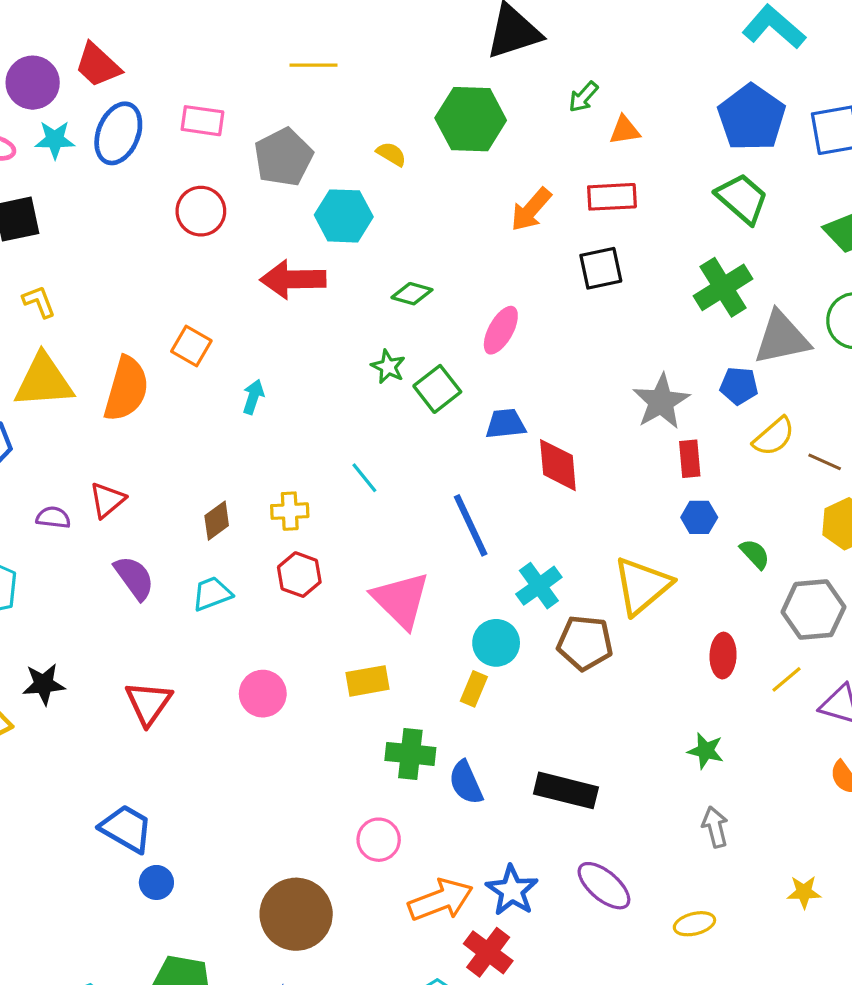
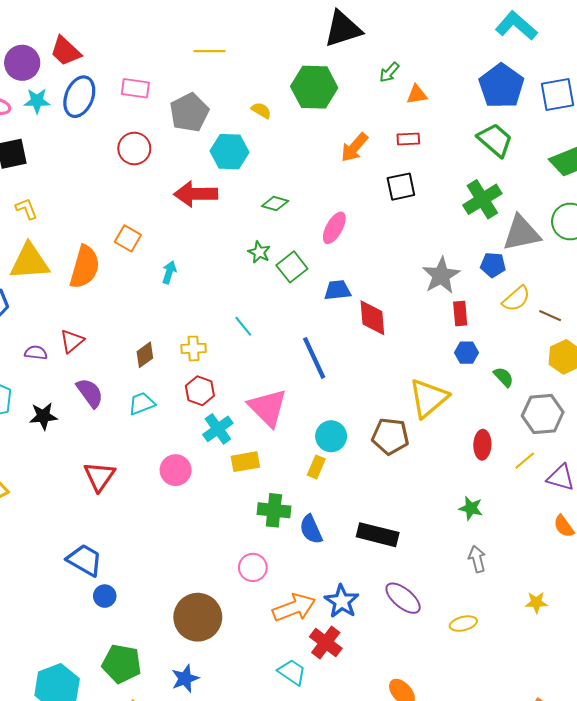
red rectangle: (612, 197) -> (408, 139), size x0.7
cyan cross: (539, 586) -> (218, 429), moved
black star: (44, 684) -> (43, 416), moved

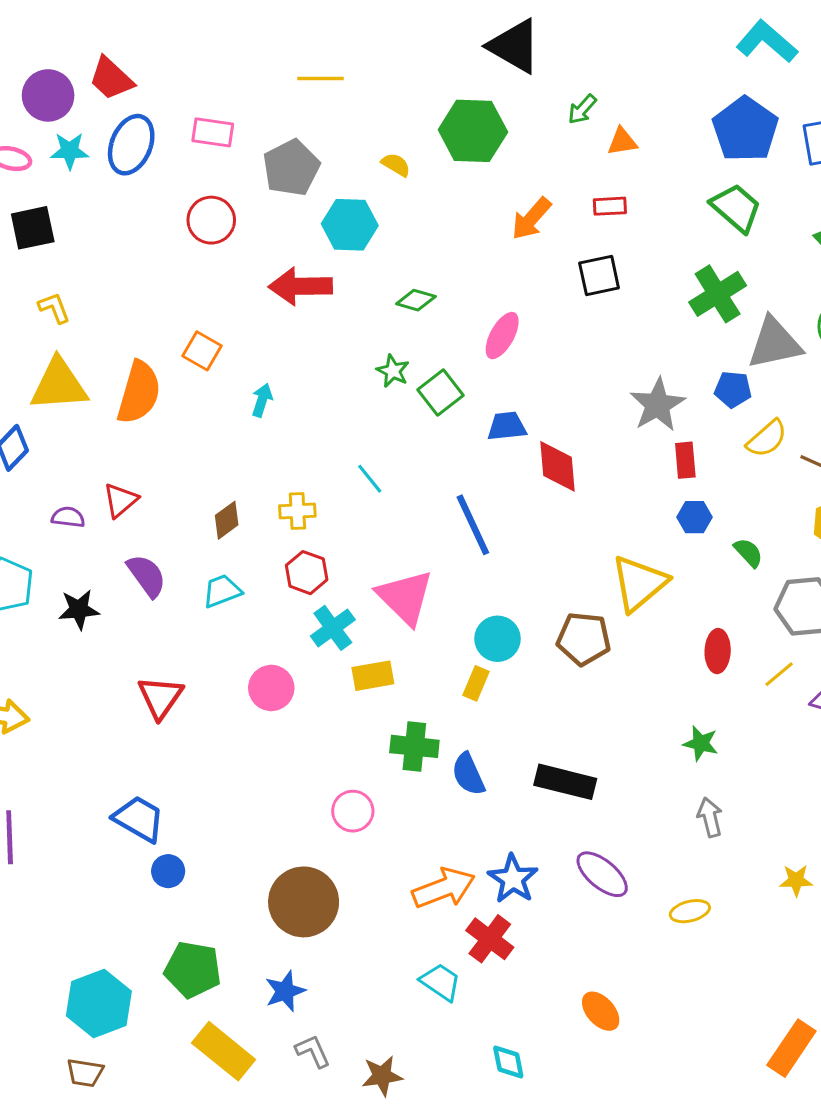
black triangle: (343, 29) -> (514, 46), turned 48
pink circle: (253, 567) -> (353, 811), moved

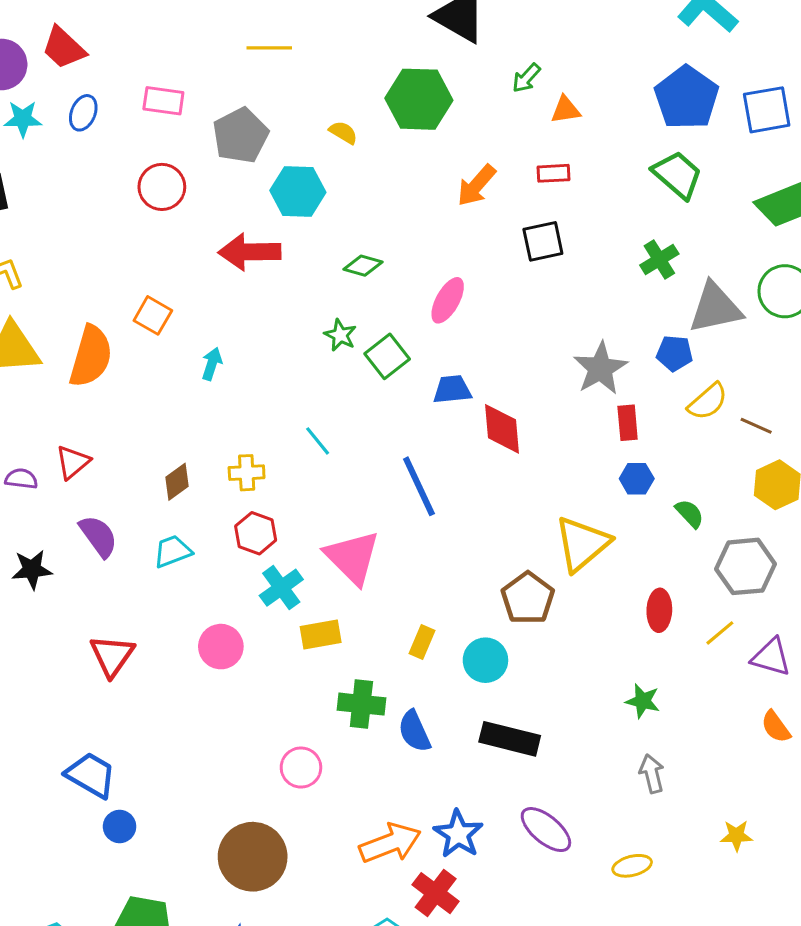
blue ellipse: (131, 145) -> (83, 113), size x0.6
green cross: (718, 294) -> (659, 259), size x0.7
cyan circle: (498, 639) -> (485, 660), moved
brown pentagon: (584, 639) -> (528, 598), turned 30

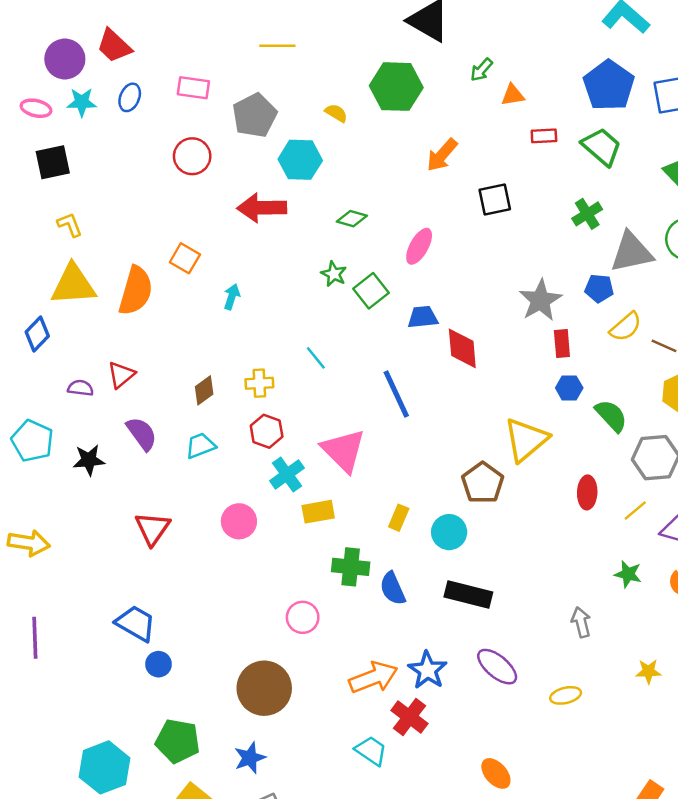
red rectangle: (553, 173) -> (544, 136), moved
green semicircle: (690, 514) -> (611, 416), size x1.4
green star: (643, 701) -> (628, 574), moved

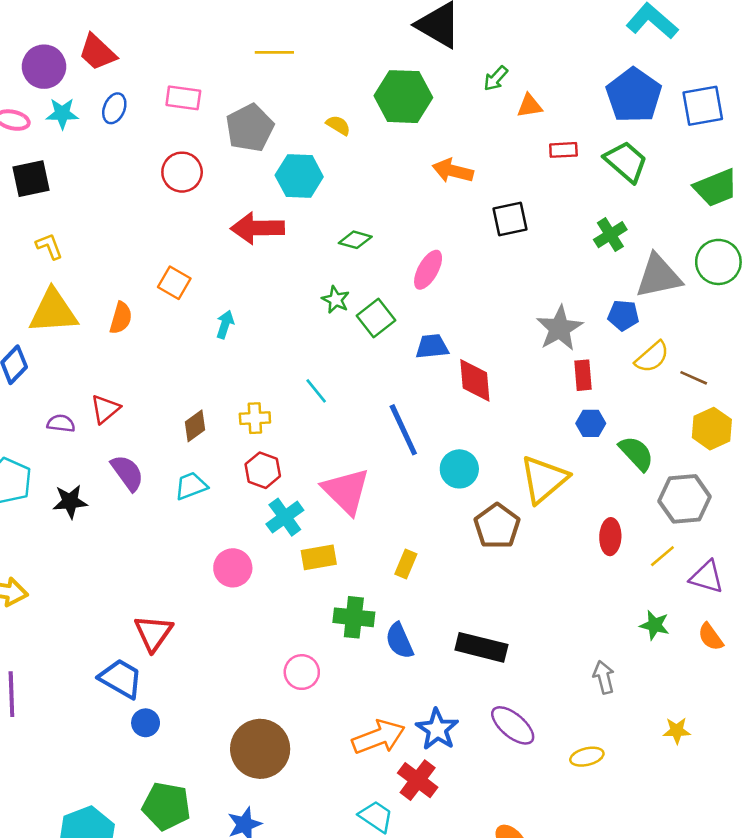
orange arrow: (442, 155) -> (453, 171), turned 63
orange semicircle: (136, 291) -> (121, 318), size x0.6
red triangle: (153, 528) -> (153, 633), moved
cyan circle: (449, 532) -> (459, 469), moved

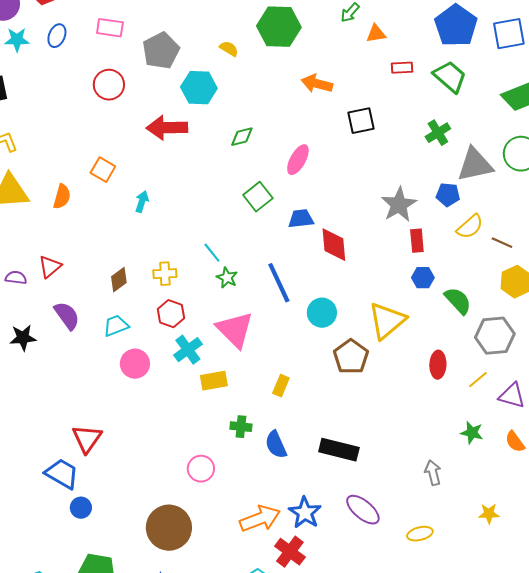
green diamond: (355, 240) -> (242, 137), turned -30
green star: (336, 300) -> (227, 278), moved
pink circle: (233, 568) -> (135, 364), moved
green cross: (354, 617) -> (241, 427), size x0.7

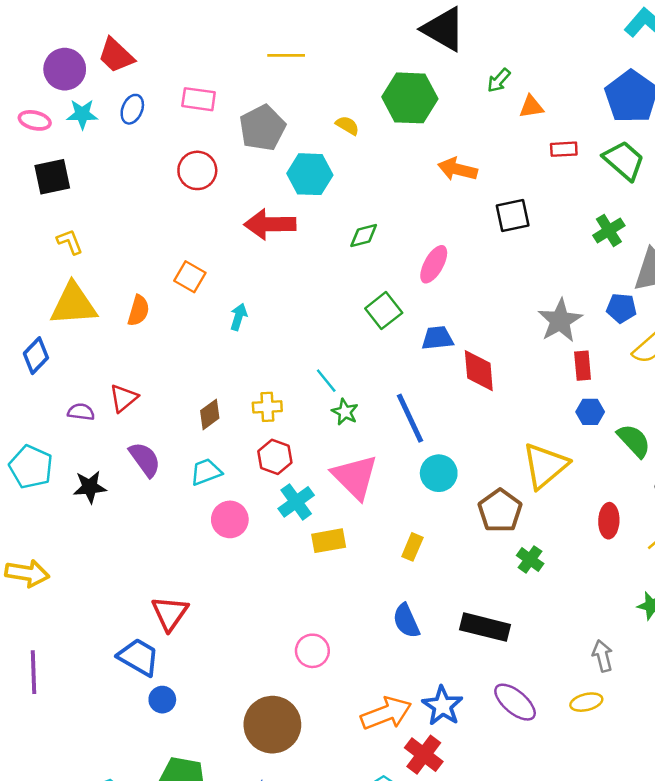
cyan circle: (322, 313) -> (439, 473), moved
green cross: (241, 427) -> (530, 559), moved, turned 30
yellow ellipse: (420, 534) -> (586, 702), moved

